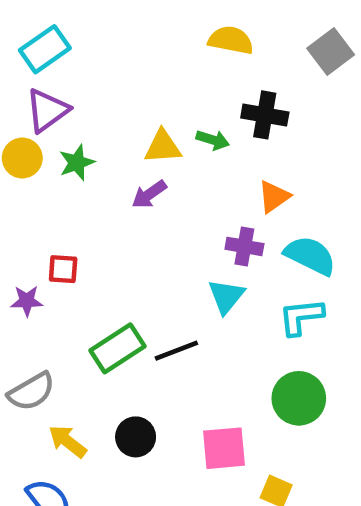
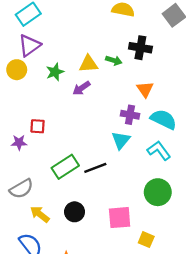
green star: (77, 163) -> (55, 72), moved
orange triangle: (274, 197) -> (145, 89), turned -30
cyan L-shape: (301, 317) -> (159, 151), turned 60

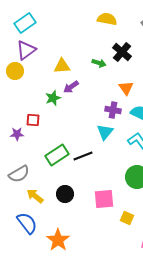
black cross: (140, 48) -> (122, 52), turned 30
yellow triangle: (88, 64) -> (62, 66), moved
green star: (55, 72) -> (53, 98), moved

